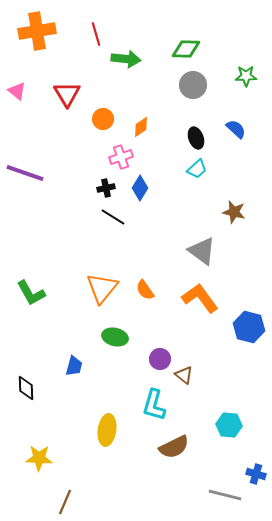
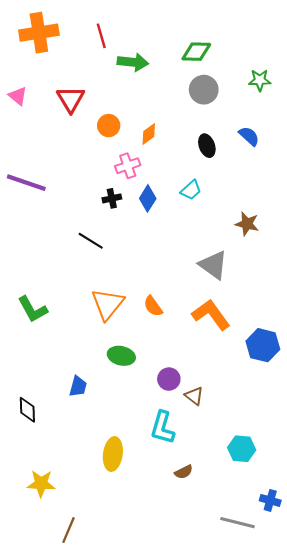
cyan trapezoid: (197, 169) -> (191, 190), moved
black line: (113, 217) -> (91, 241), moved
brown semicircle: (174, 447) -> (184, 472), size x0.6

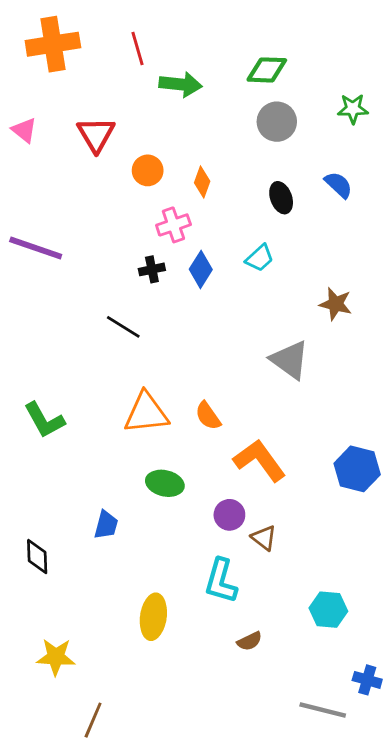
orange diamond: (149, 134) -> (202, 182), turned -35
orange triangle: (108, 304) -> (146, 413), turned 45
orange L-shape: (211, 315) -> (260, 460), moved

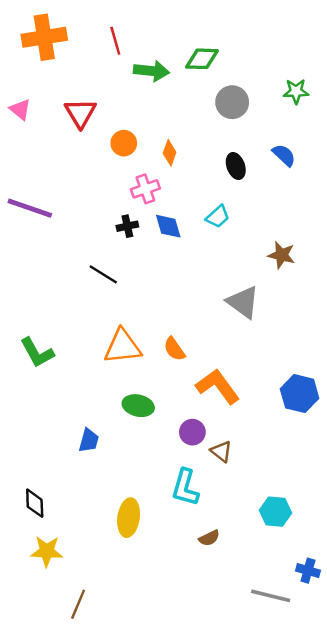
green diamond: (267, 70) -> (202, 59), moved
blue diamond: (201, 269) -> (168, 226), turned -48
black diamond: (37, 556) -> (35, 503), moved

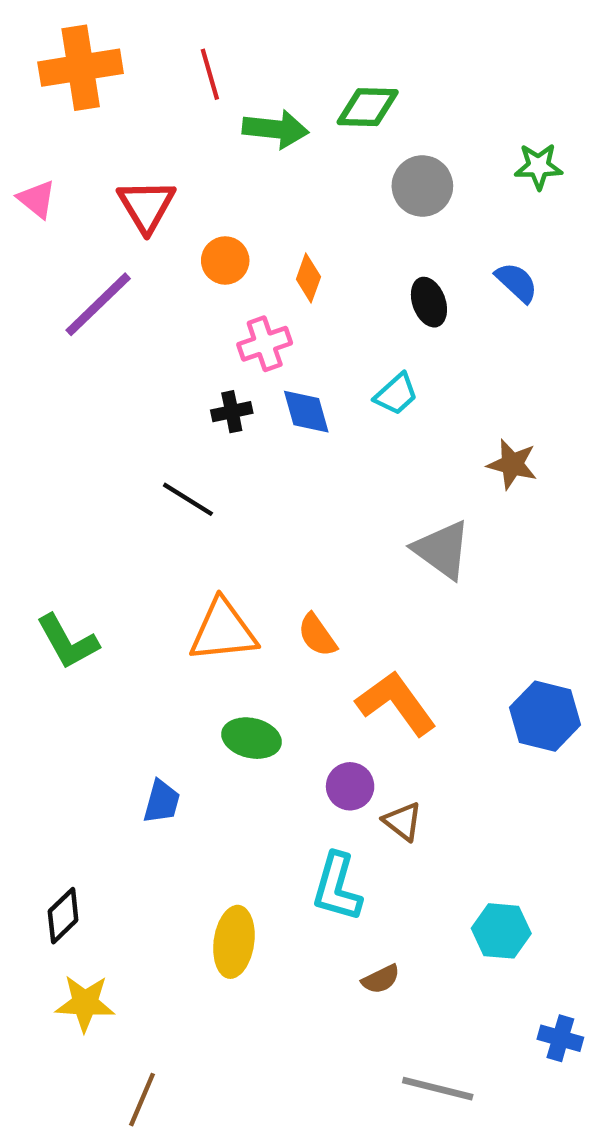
purple line: (30, 208) -> (98, 304), moved, turned -63
black diamond: (35, 503) -> (63, 916), turned 48
gray line: (271, 596) -> (438, 1089), moved

